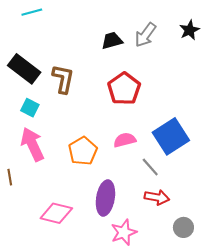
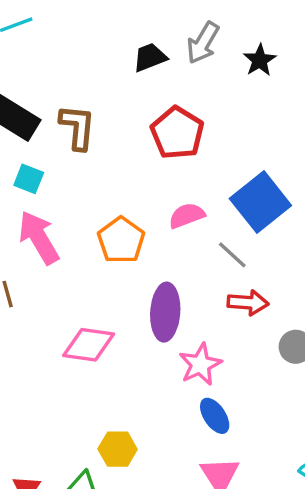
black star: (189, 30) -> (260, 60), moved

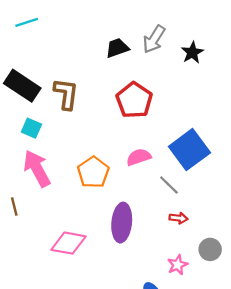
red arrow: (248, 303) -> (178, 218), size x0.7
pink star: (200, 364) -> (178, 265), moved, size x0.7

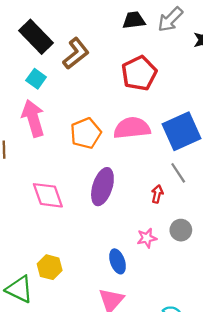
brown L-shape: (66, 94) -> (76, 53), turned 32
pink semicircle: (139, 157) -> (132, 128), size x1.5
gray line: (169, 185) -> (178, 173), moved
red arrow: (178, 218) -> (157, 194), turned -96
pink diamond: (68, 243) -> (48, 195), turned 48

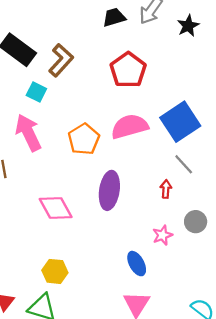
cyan square: (36, 79) -> (36, 92), moved
yellow hexagon: (50, 267) -> (55, 271), moved

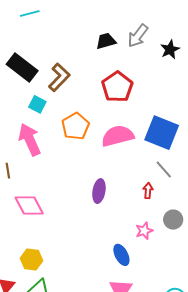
blue square: (180, 122) -> (162, 133), turned -36
orange pentagon: (84, 139) -> (76, 126), moved
purple ellipse: (109, 190) -> (99, 191), size x0.7
pink diamond: (56, 208) -> (29, 206), moved
yellow hexagon: (55, 271) -> (31, 259), moved

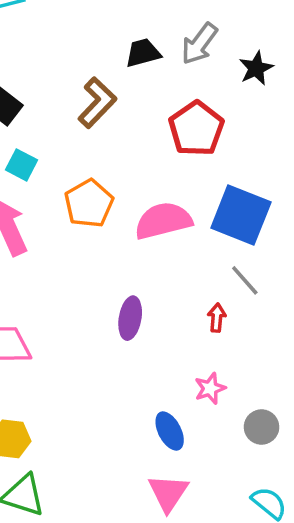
brown L-shape: (59, 77) -> (97, 103), moved
red pentagon: (117, 87) -> (196, 129), moved
gray circle: (173, 220) -> (262, 427), moved

